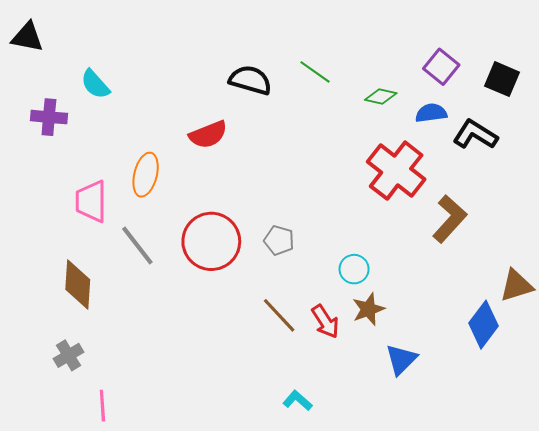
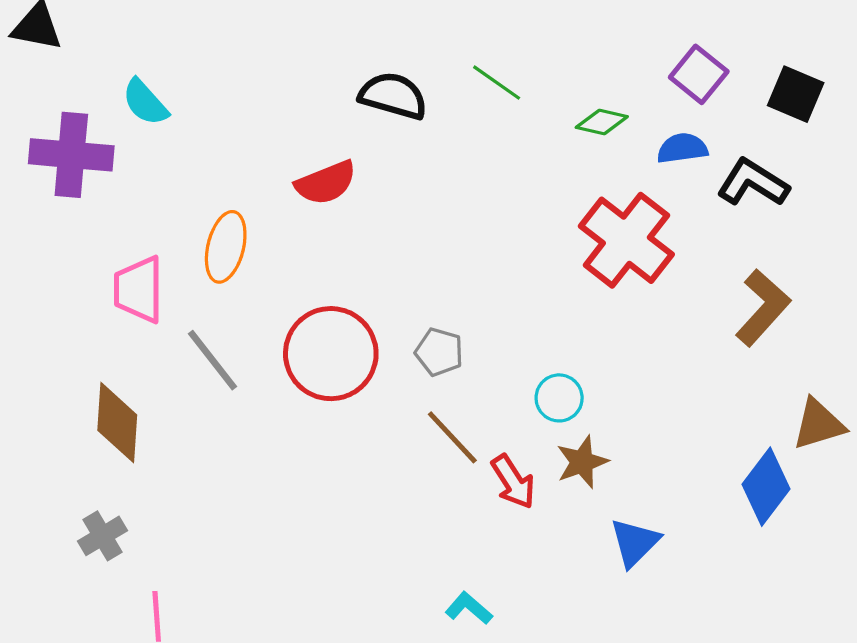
purple cross: (49, 117) -> (71, 155), size x1.4
brown L-shape: (450, 219) -> (763, 308), moved
brown line: (279, 315) -> (452, 437), moved

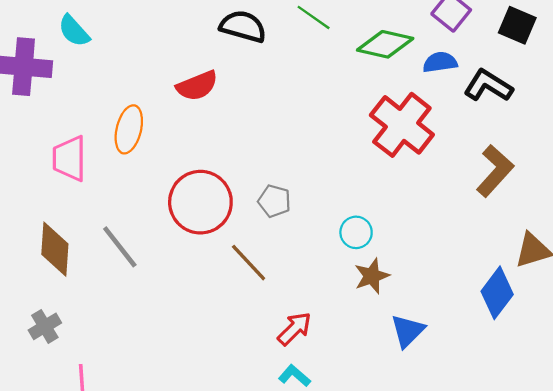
green diamond: (602, 122) -> (385, 44), size x1.6
gray line: (213, 360) -> (120, 247), moved
brown line: (452, 437) -> (249, 263), moved
red arrow: (513, 482) -> (294, 329), moved, turned -102

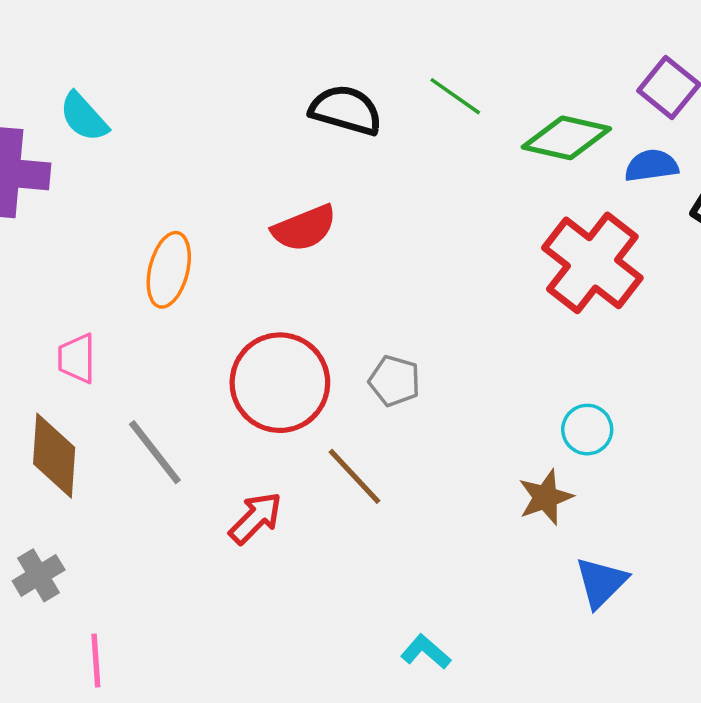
red semicircle: (197, 86) -> (304, 228), moved
pink trapezoid: (69, 158) -> (77, 358), moved, size x0.7
cyan circle: (356, 232) -> (587, 430), moved
red arrow: (294, 329) -> (256, 518), moved

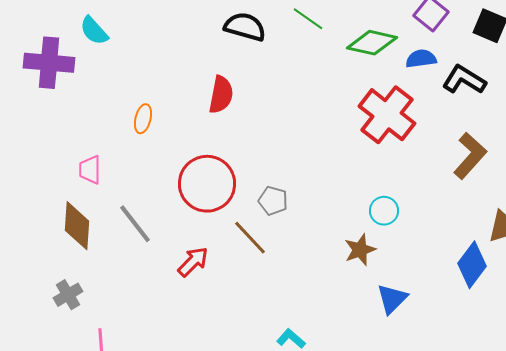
red semicircle: (304, 228) -> (221, 95), turned -57
orange ellipse: (169, 270) -> (143, 119), size x0.7
gray pentagon: (394, 381) -> (273, 201), moved

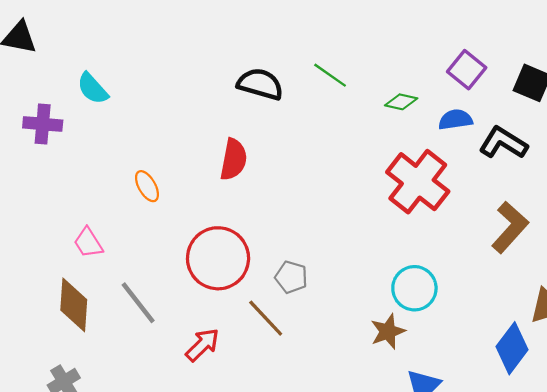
green diamond: (372, 43) -> (401, 102), size x0.6
purple cross: (49, 63) -> (43, 124), size x0.7
orange ellipse: (143, 119) -> (147, 186), turned -44
pink trapezoid: (90, 170) -> (88, 243), turned -32
cyan circle: (384, 211) -> (414, 288), size x1.4

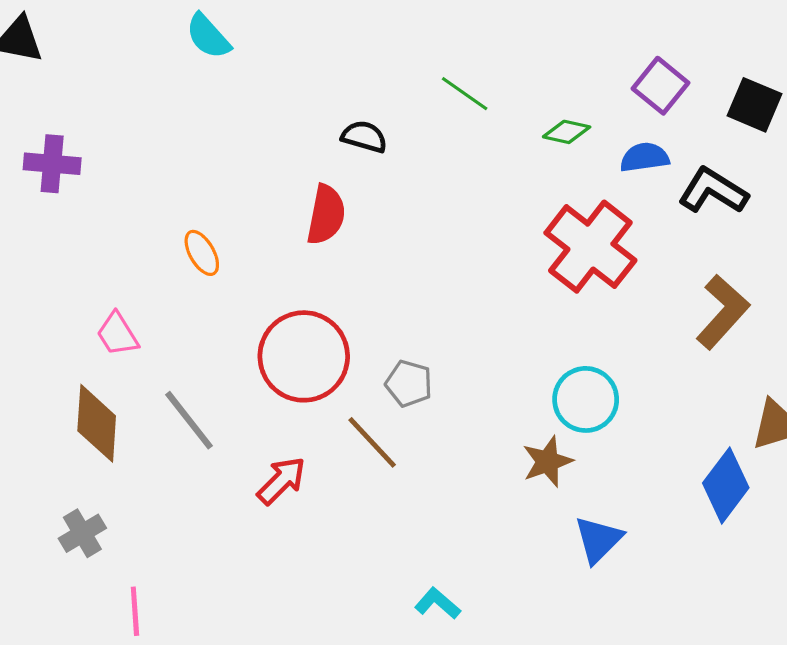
black semicircle: (260, 84) -> (364, 137), moved, size x0.7
cyan semicircle: (93, 88) -> (208, 36), moved

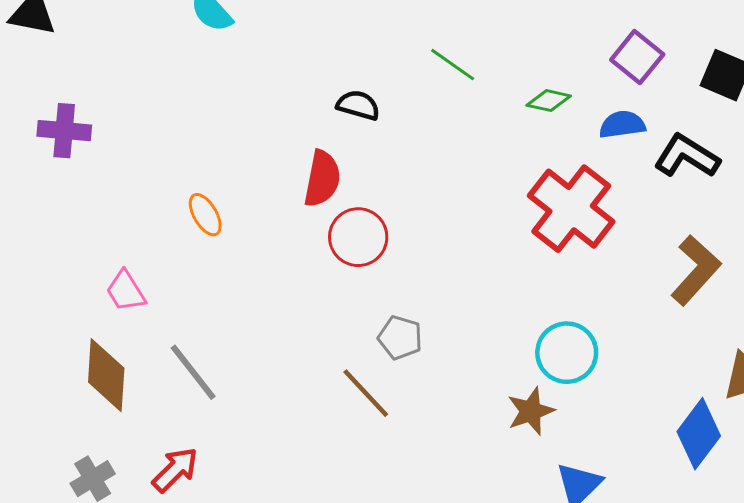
red circle: (304, 356) -> (358, 237), moved, size x0.7
red arrow: (281, 481) -> (175, 470), moved

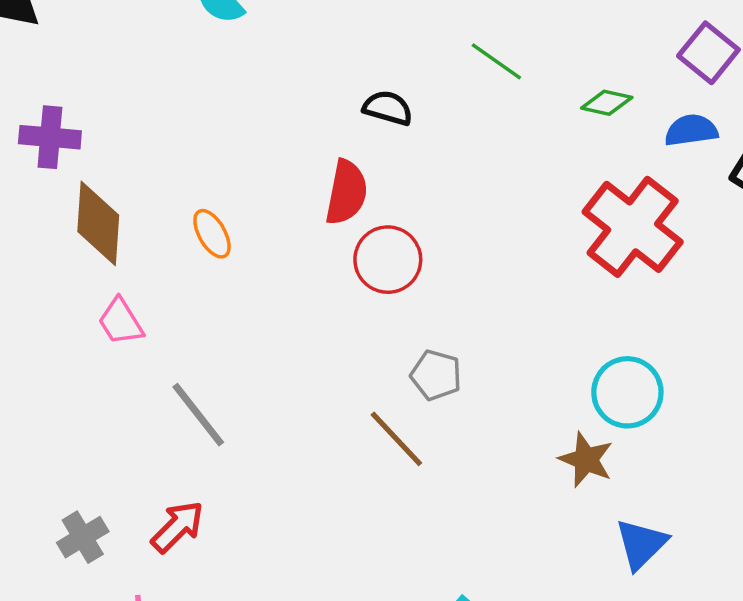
brown diamond: (106, 375) -> (98, 223), moved
brown star: (531, 411) -> (586, 460), turned -30

